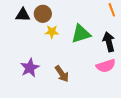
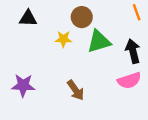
brown circle: (43, 14) -> (82, 17), moved
purple star: (30, 68) -> (23, 85), moved, turned 30

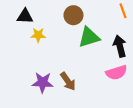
yellow star: (63, 39) -> (38, 35), moved
purple star: (23, 85) -> (43, 82), moved

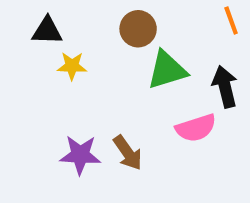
pink semicircle: (116, 73) -> (196, 128), moved

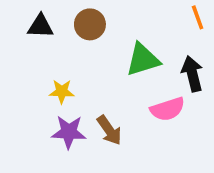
brown circle: (138, 29) -> (90, 24), moved
yellow star: (72, 66) -> (62, 91), moved

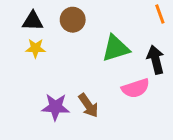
yellow star: (62, 91) -> (35, 48), moved

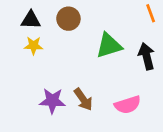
pink semicircle: (136, 88) -> (128, 105), moved

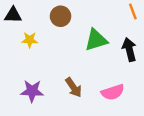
black triangle: (31, 20) -> (13, 15), moved
purple star: (52, 101) -> (32, 91), moved

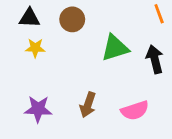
black triangle: (13, 15) -> (30, 18), moved
brown arrow: (74, 87) -> (88, 105), turned 54

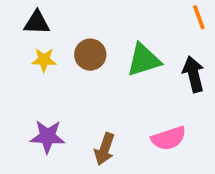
brown circle: (72, 19) -> (90, 55), moved
brown arrow: (88, 105) -> (105, 149), moved

